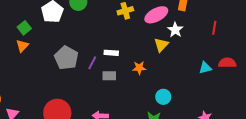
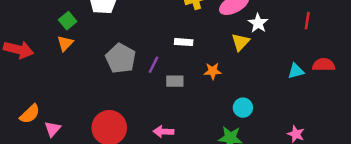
white rectangle: (111, 53) -> (184, 42), moved

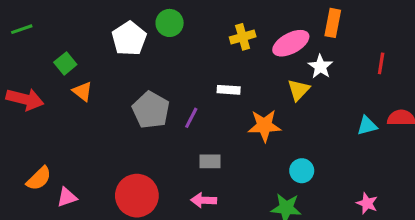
green square: (68, 21) -> (65, 63), moved
orange triangle: (65, 43) -> (82, 91), turned -36
orange star: (213, 71) -> (264, 126), size x1.5
gray rectangle: (175, 81) -> (210, 161), moved
pink triangle: (53, 129) -> (67, 197), turned 30

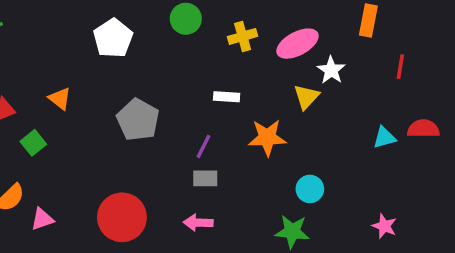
green circle: (170, 23) -> (186, 19), moved
orange rectangle: (333, 23) -> (368, 21), moved
green square: (65, 63) -> (33, 143), moved
purple line: (191, 118) -> (204, 146), moved

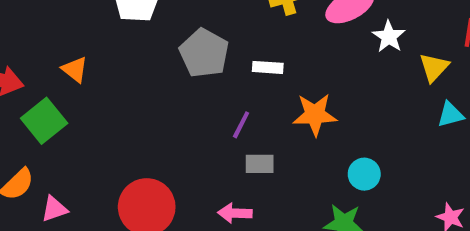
yellow triangle: (306, 97) -> (434, 67), moved
gray pentagon: (138, 120) -> (204, 53), moved
green square: (33, 143) -> (44, 121), size x1.5
gray rectangle: (205, 178) -> (260, 164), moved

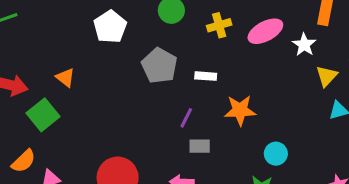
white star: (389, 37) -> (304, 45), moved

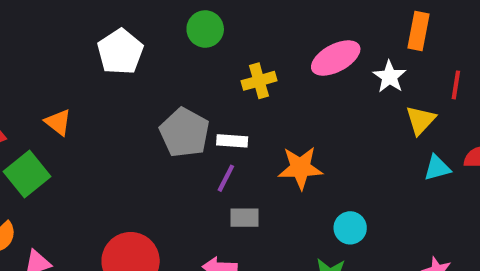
yellow cross: (219, 25) -> (259, 81), moved
gray pentagon: (159, 66) -> (184, 133), moved
white rectangle: (206, 76) -> (232, 141), moved

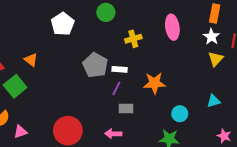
pink ellipse: (336, 58) -> (172, 27), turned -70
white star: (390, 77) -> (211, 37), moved
cyan triangle: (437, 168) -> (214, 101), moved

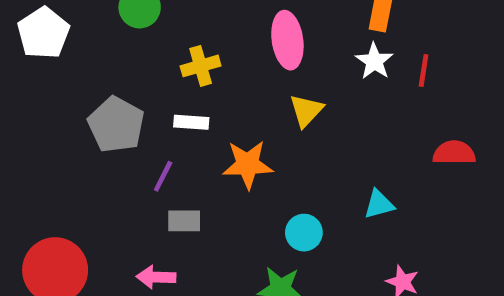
yellow triangle: (216, 59) -> (306, 110), moved
white rectangle: (120, 69) -> (191, 122), moved

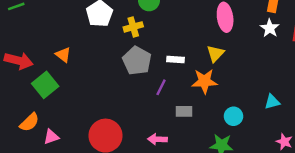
yellow cross: (201, 66) -> (133, 27), moved
yellow triangle: (306, 110) -> (215, 53), moved
gray rectangle: (184, 221) -> (184, 111), moved

